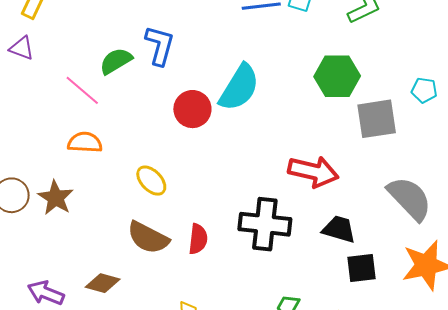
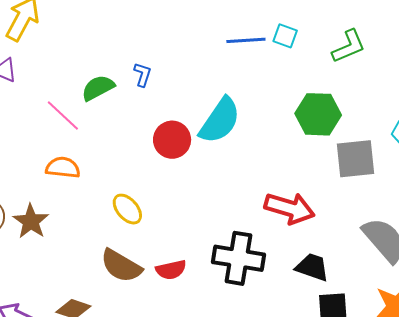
blue L-shape: (160, 45) -> (143, 75), size x0.6
red semicircle: (198, 239) -> (171, 270), turned 68

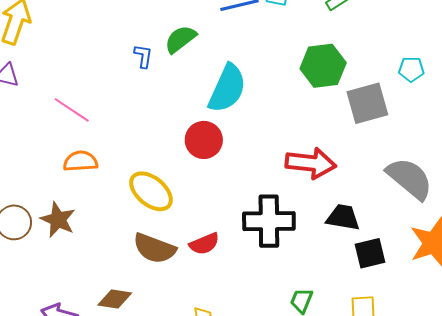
green semicircle: (98, 88) -> (180, 39), moved
red circle: (172, 140) -> (204, 140), moved
yellow ellipse: (127, 209) -> (151, 191), size x1.4

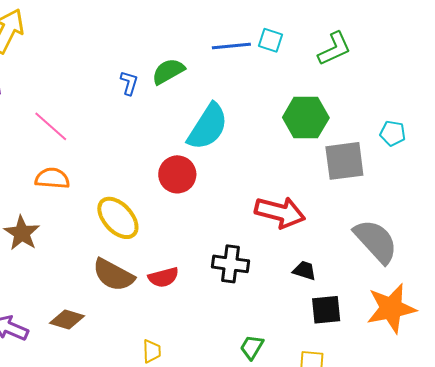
black trapezoid: (343, 217) -> (304, 271), size x0.7
black cross: (269, 221) -> (231, 264), size x0.7

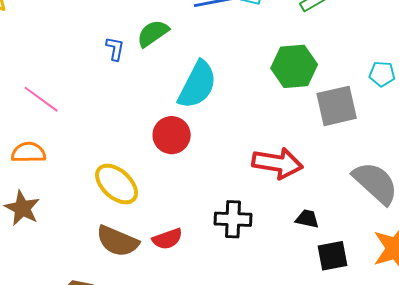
orange semicircle: (52, 178) -> (29, 152), moved

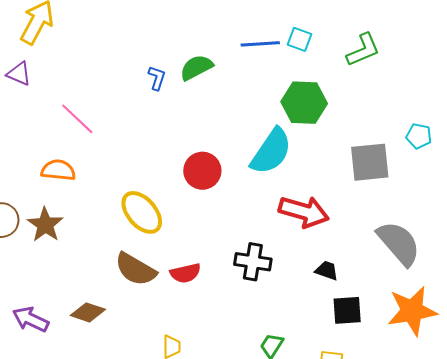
green hexagon: (294, 66) -> (304, 103), moved
cyan semicircle: (197, 85) -> (271, 151), moved

